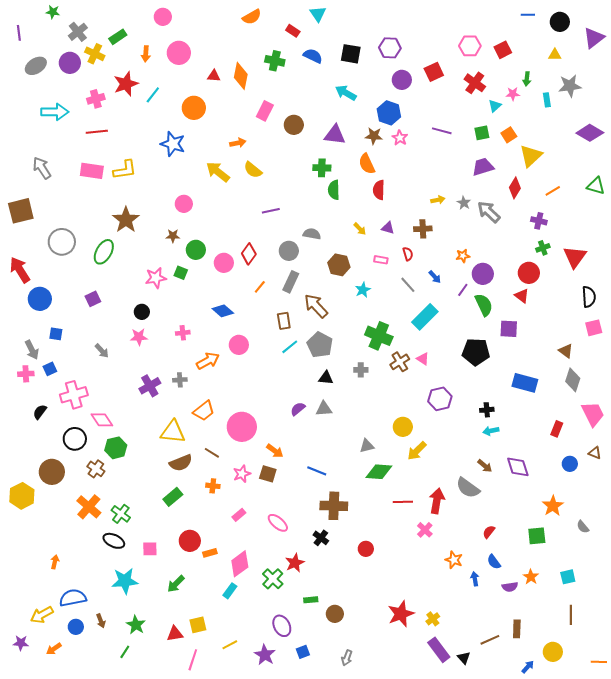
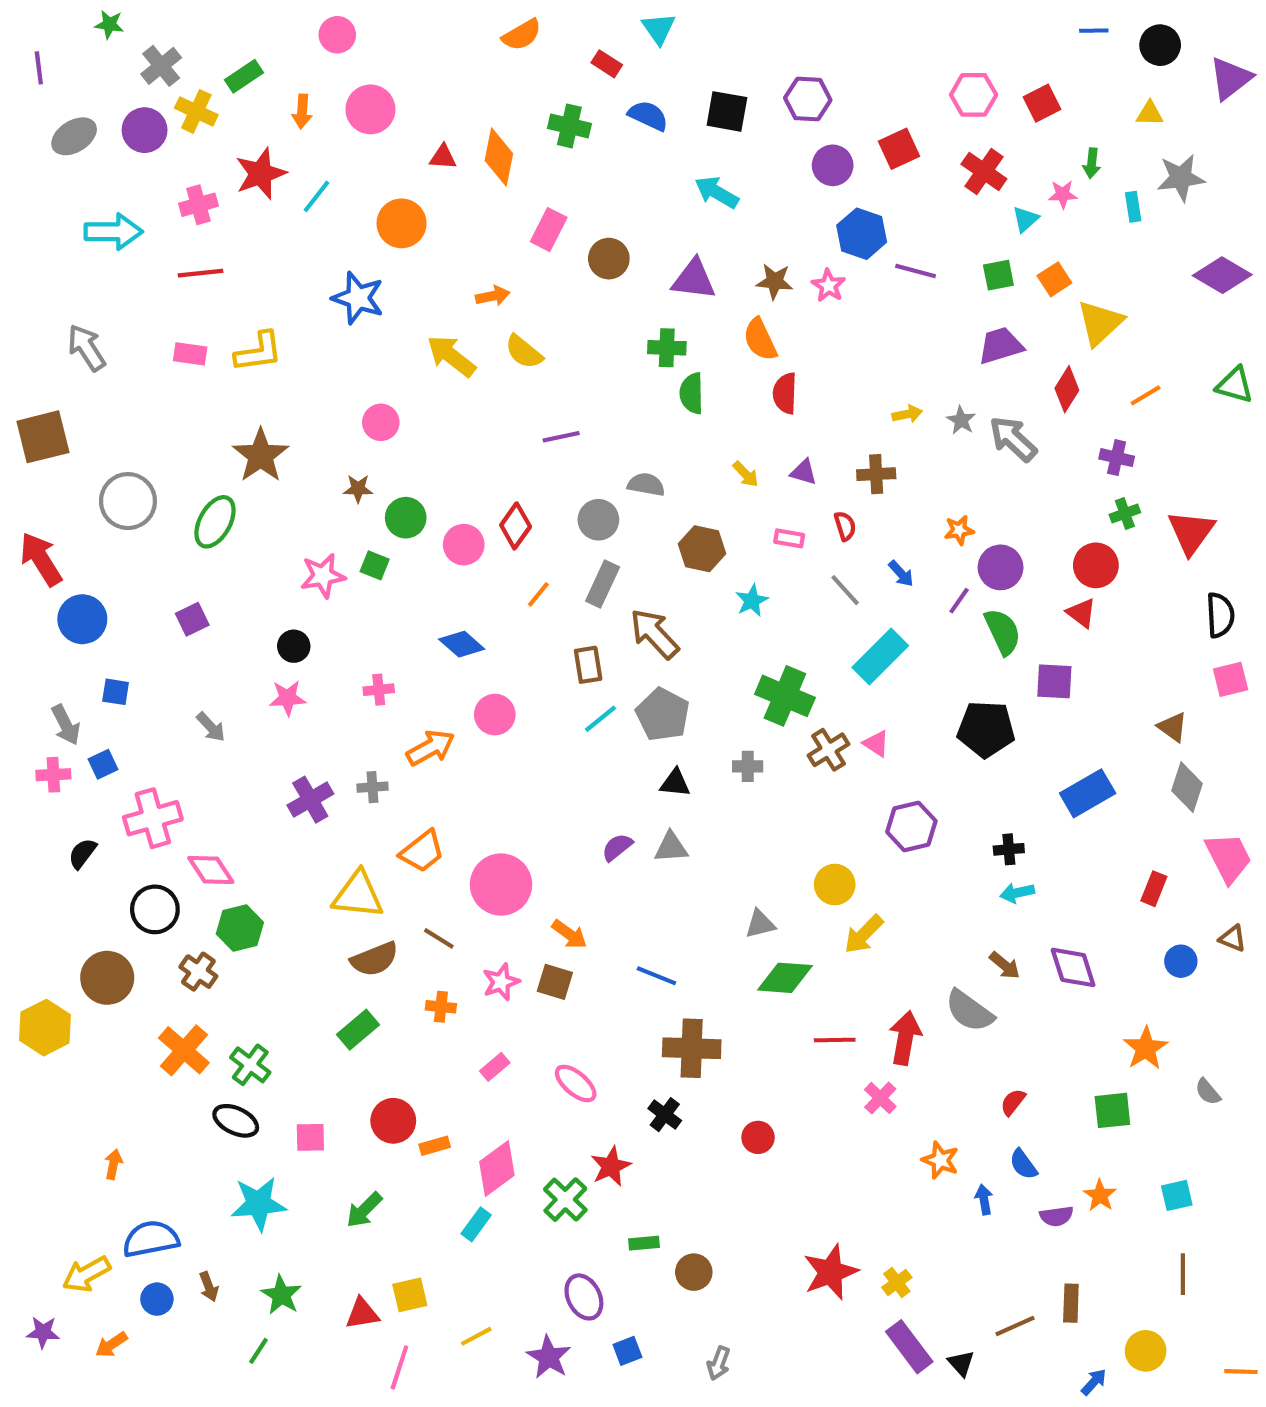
blue hexagon: (389, 113) -> (862, 234), moved
pink rectangle: (92, 171) -> (190, 354), size x0.7
blue rectangle: (525, 383) -> (1088, 793), turned -45

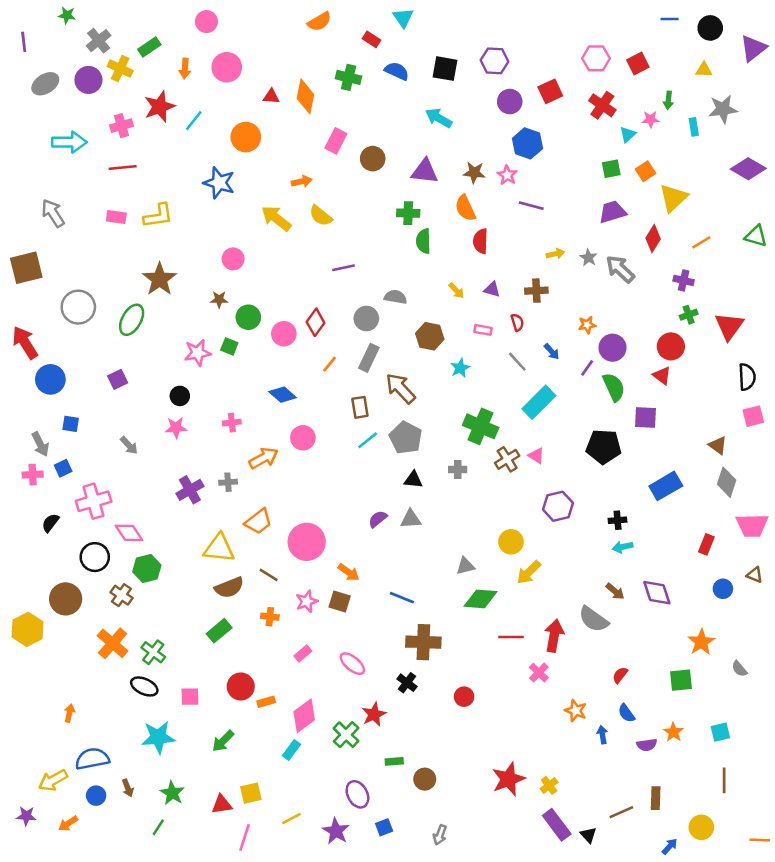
purple line: (916, 271) -> (531, 206), moved
pink trapezoid: (1228, 858) -> (752, 525), turned 116

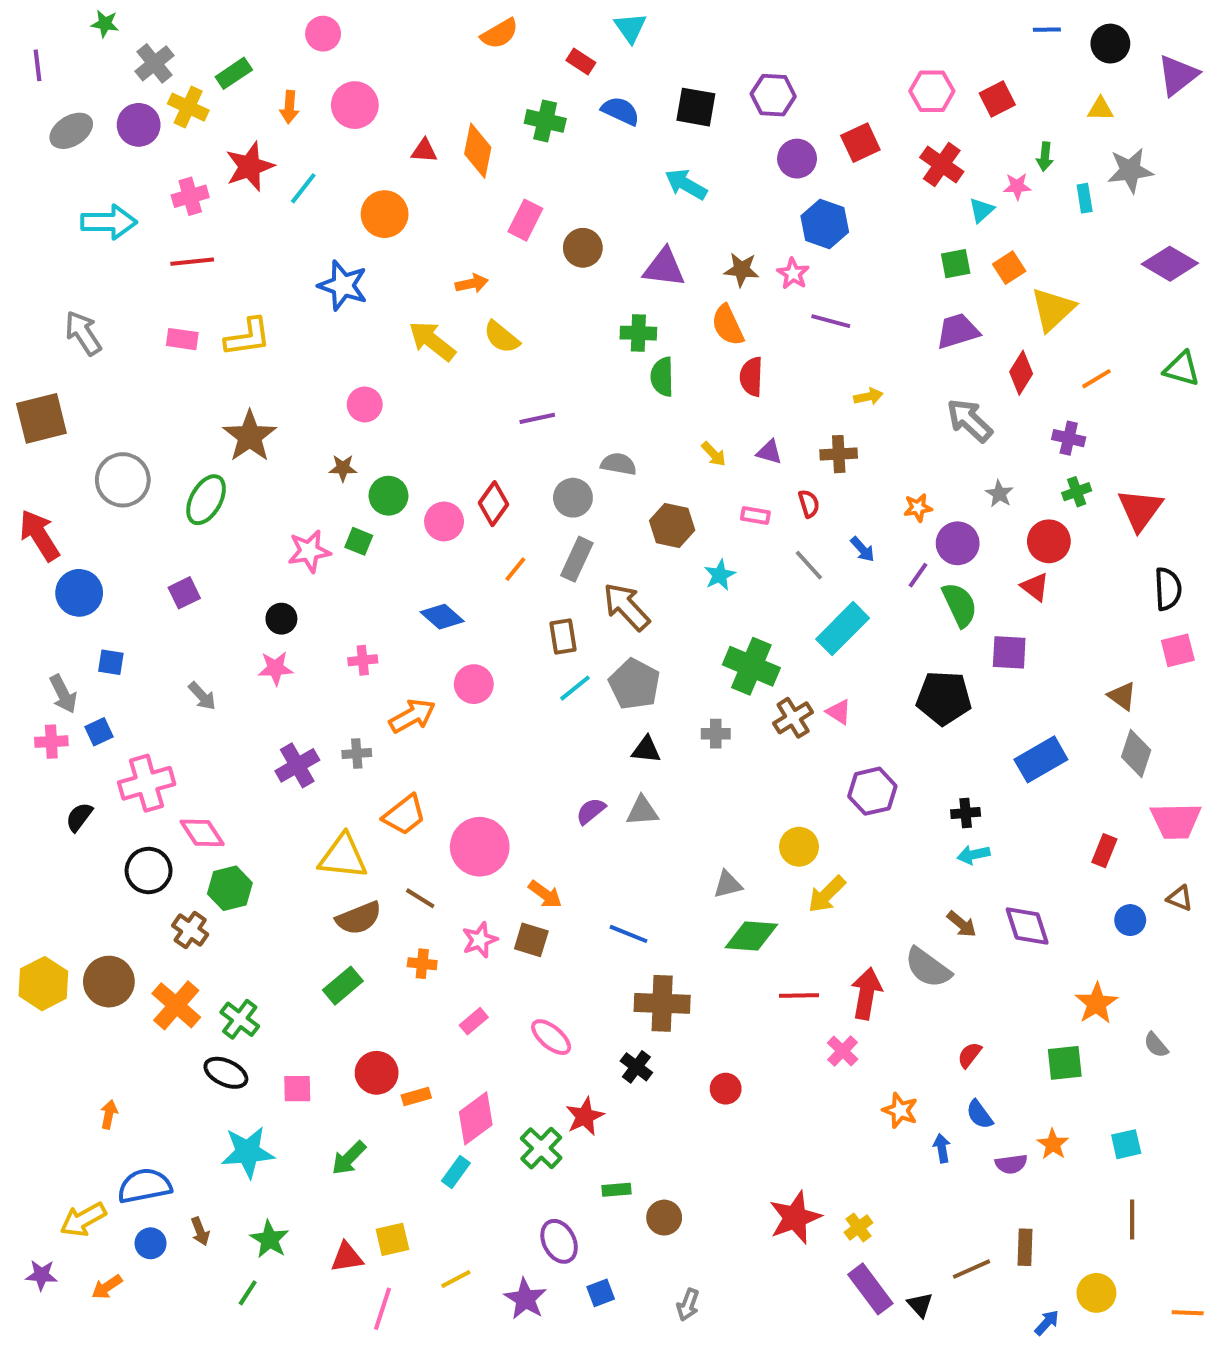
gray star: (588, 258) -> (999, 494), moved
brown circle: (66, 599) -> (109, 982), moved

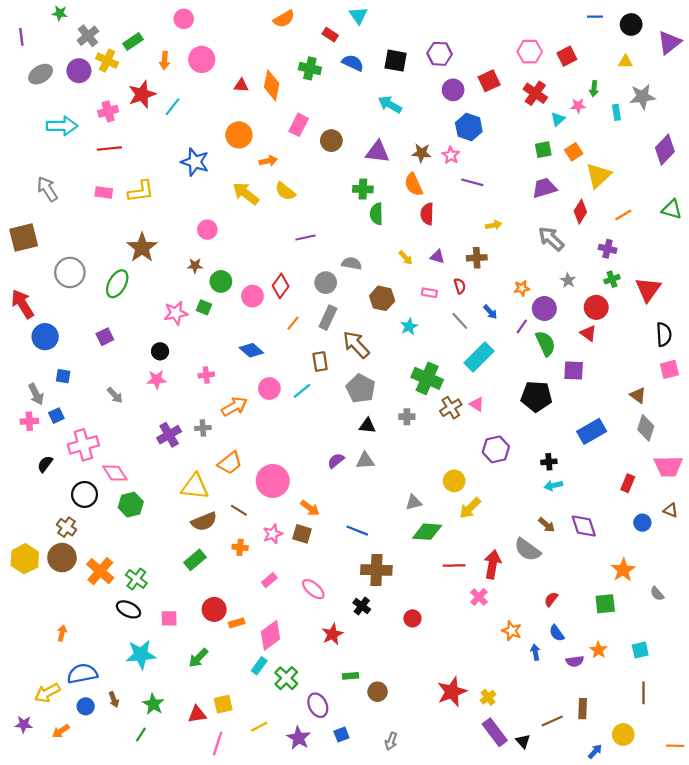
orange circle: (385, 214) -> (239, 135), moved
purple diamond: (1170, 264) -> (665, 150), turned -76
cyan line: (575, 688) -> (302, 391), moved
brown cross: (190, 930) -> (66, 527), moved
green cross: (541, 1148) -> (286, 678), moved

